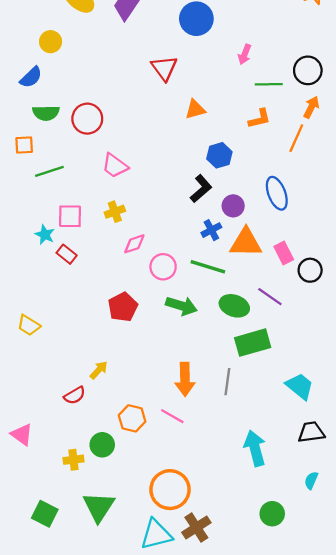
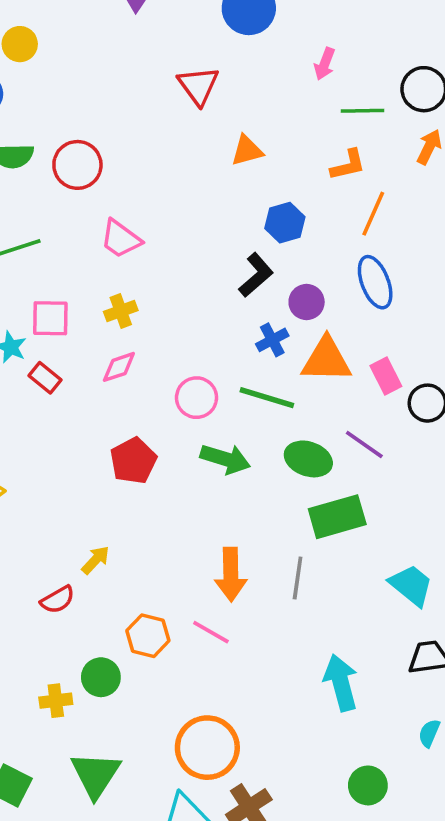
orange line: (296, 138) -> (373, 214), moved
pink diamond: (134, 244) -> (119, 367), moved

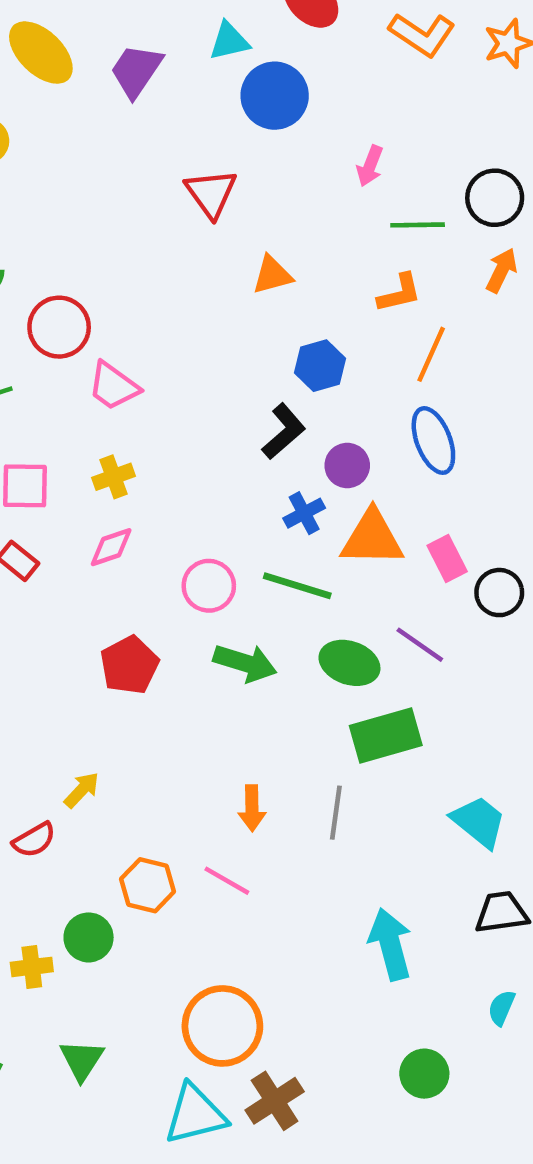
red circle: (77, 165) -> (59, 327), moved
orange arrow: (231, 574) -> (252, 808), size x0.7
green triangle: (95, 775) -> (82, 1060), size x0.7

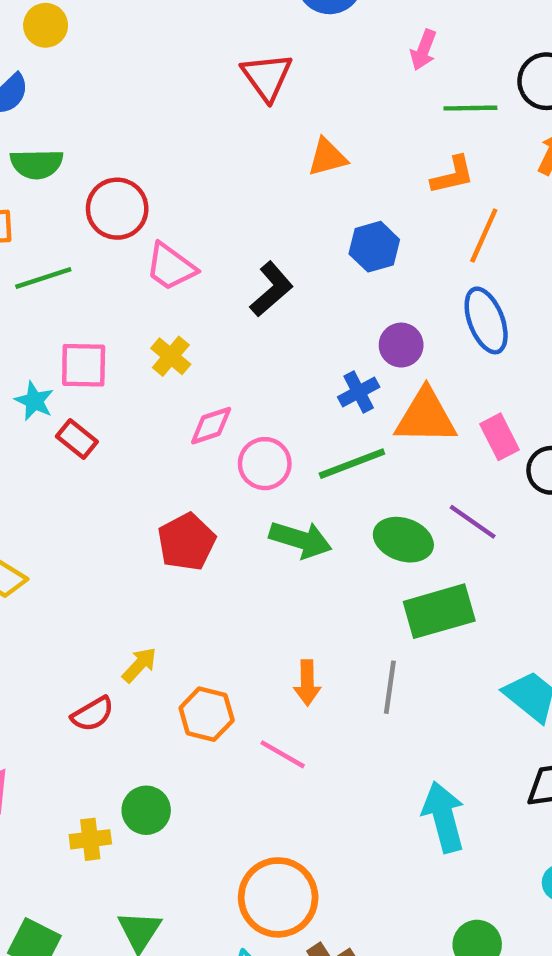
black L-shape: (284, 431) -> (271, 289), moved
yellow cross: (114, 477) -> (171, 356), turned -30
pink diamond: (111, 547) -> (211, 426), moved
green line: (297, 586) -> (352, 464), turned -38
orange hexagon: (148, 885) -> (207, 714), moved

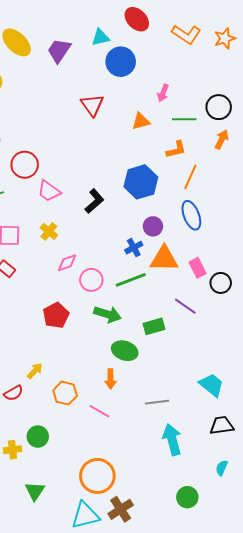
orange triangle: (327, 157) -> (141, 121), moved
blue hexagon: (374, 247) -> (141, 182), size x1.5
green ellipse: (403, 540) -> (125, 351), moved
green rectangle: (439, 611) -> (154, 326), moved, size x0.7
gray line: (390, 687) -> (157, 402), moved, turned 75

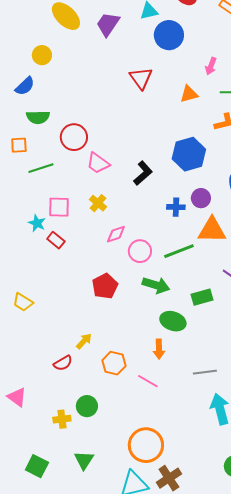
blue cross: (134, 248) -> (176, 207), moved, turned 30

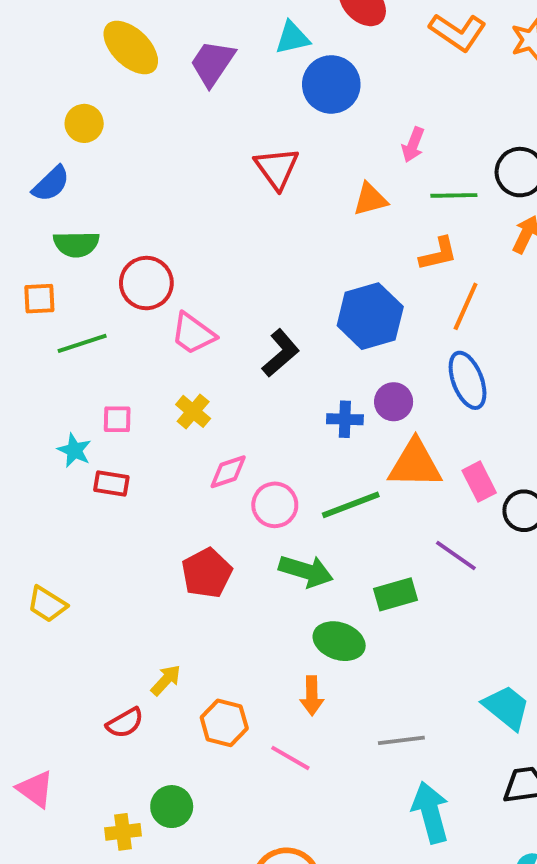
pink square: (59, 207) -> (117, 419), size x0.7
red rectangle: (56, 240) -> (111, 483), turned -30

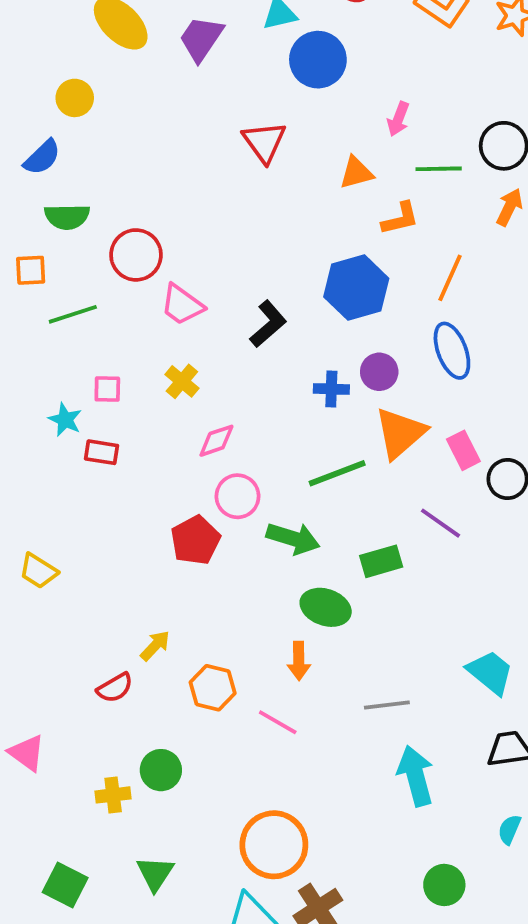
orange L-shape: (438, 254) -> (400, 219), moved
orange triangle: (415, 464) -> (400, 433), turned -42
pink circle: (275, 505) -> (237, 496), moved

